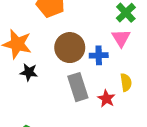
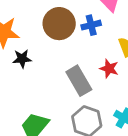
gray rectangle: (78, 87) -> (79, 81), moved

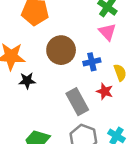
blue cross: (91, 25) -> (92, 62), moved

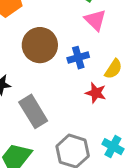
yellow semicircle: (120, 73) -> (113, 69), turned 56
gray rectangle: (77, 102) -> (33, 111), moved

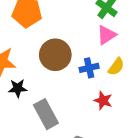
pink triangle: (95, 20) -> (106, 35), turned 40
yellow semicircle: (113, 69) -> (116, 67), moved

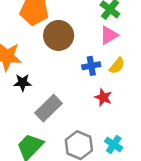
brown circle: (55, 55) -> (59, 35), moved
gray rectangle: (46, 114) -> (48, 108), turned 72

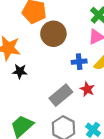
gray rectangle: (48, 108) -> (61, 95), moved

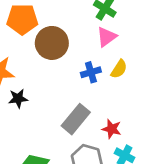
red star: (87, 89) -> (112, 129), moved

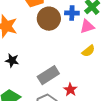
blue cross: (91, 72) -> (72, 13), moved
black star: (18, 98) -> (12, 60), moved

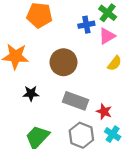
brown circle: (49, 19) -> (63, 62), moved
gray rectangle: (48, 75) -> (75, 101), turned 65

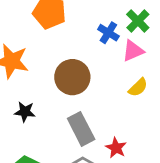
blue cross: (86, 25) -> (108, 33), turned 35
gray rectangle: (75, 101) -> (81, 129), turned 35

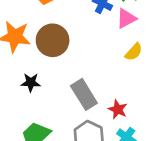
brown circle: (72, 77) -> (53, 40), moved

